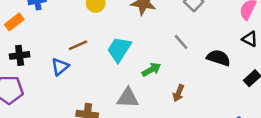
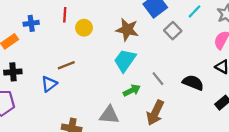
gray line: (181, 42) -> (158, 79), moved
cyan trapezoid: (119, 49) -> (125, 60), moved
brown arrow: (178, 93) -> (155, 113), size x1.6

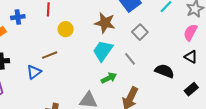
yellow circle: (84, 28) -> (66, 29), moved
gray square: (173, 31) -> (140, 32), moved
gray line: (158, 79) -> (130, 59), moved

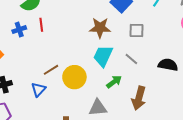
blue cross: (18, 17) -> (19, 30), moved
yellow circle: (66, 29) -> (74, 77), moved, size x1.5
gray square: (140, 32) -> (136, 30), turned -35

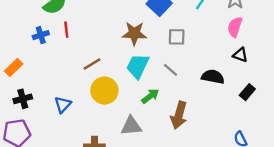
brown line: (51, 70) -> (92, 64), moved

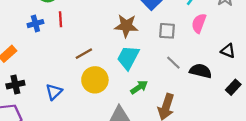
pink semicircle: (235, 27) -> (199, 23), moved
gray line: (171, 70) -> (173, 63), moved

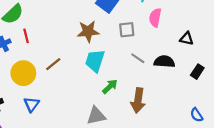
yellow circle: (95, 80) -> (23, 73), moved

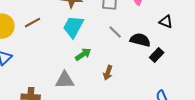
black rectangle: (197, 72) -> (157, 55), moved
brown arrow: (138, 100) -> (108, 73), size x0.6

